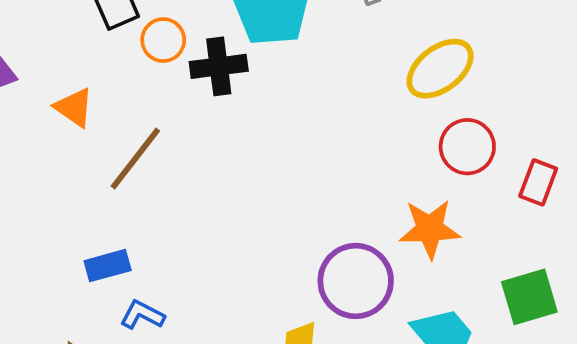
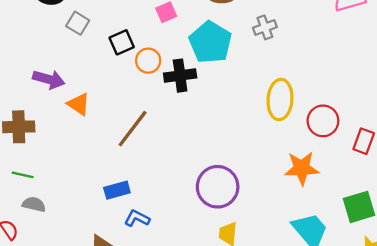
yellow ellipse: (440, 69) -> (280, 100), moved, turned -48
orange triangle: (74, 107) -> (79, 104), moved
purple circle: (356, 281) -> (218, 187), moved

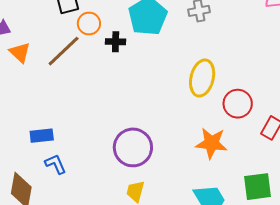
black cross: (180, 76) -> (116, 42), size x0.7
brown line: (133, 129) -> (64, 51), moved
blue L-shape: (137, 218) -> (56, 164), turned 30

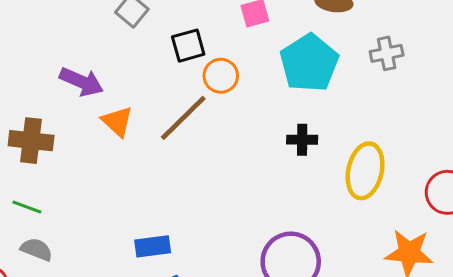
black cross: (116, 42) -> (302, 140), moved
yellow ellipse: (202, 78) -> (365, 171), moved

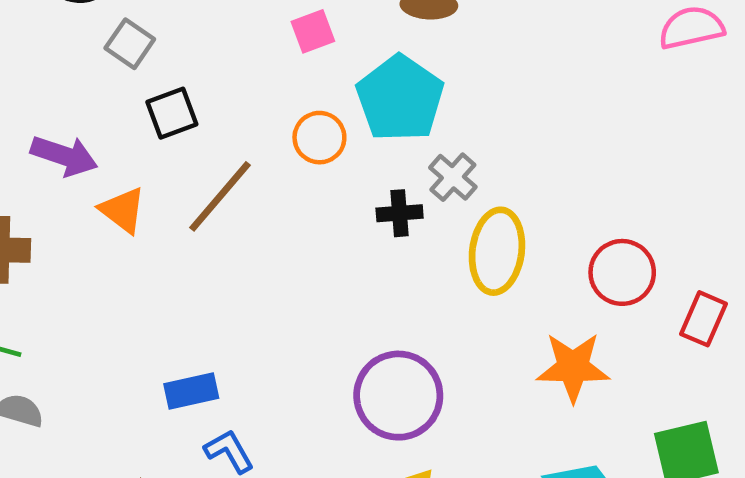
black square: (188, 46) -> (172, 113), moved
gray cross: (387, 53) -> (453, 177), moved, turned -32
orange circle: (221, 76) -> (319, 138), moved

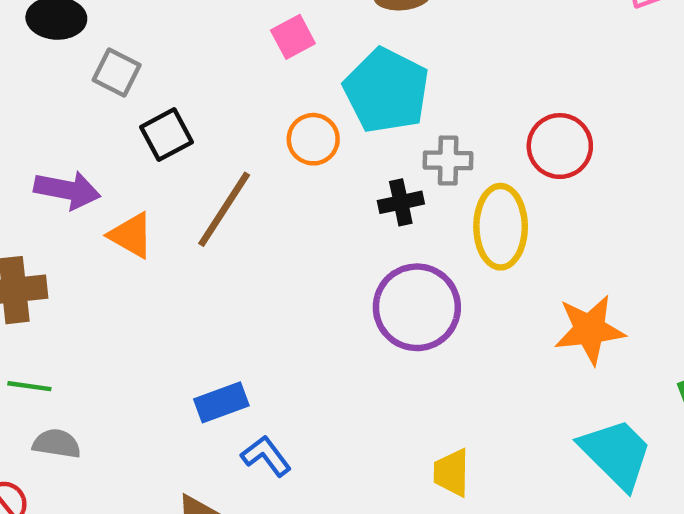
gray cross: (453, 177) -> (448, 160), turned -33
red circle: (622, 272) -> (560, 146), moved
purple circle: (398, 396) -> (417, 307), moved

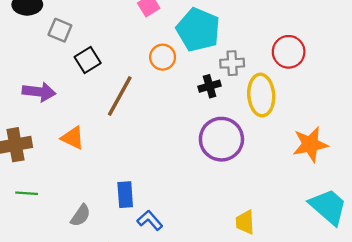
orange triangle: (131, 235) -> (73, 138), moved
blue rectangle: (221, 402) -> (125, 195), turned -70
gray semicircle: (57, 444) -> (80, 215), moved, turned 120

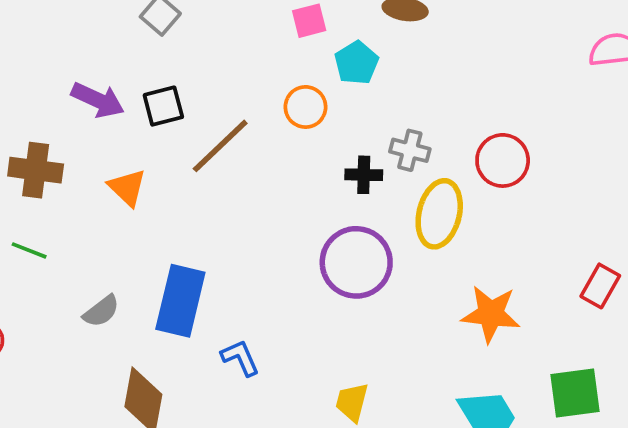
cyan pentagon: (198, 30) -> (356, 63), moved, size x0.6
black square: (88, 60) -> (163, 106), moved
blue rectangle: (125, 195) -> (180, 301), size x1.6
blue L-shape: (150, 220) -> (240, 358), moved

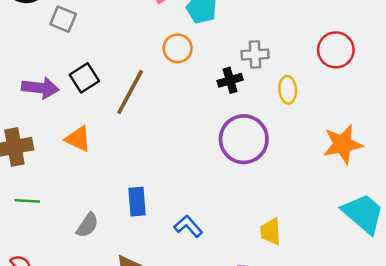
red circle: (503, 160) -> (336, 50), moved
yellow ellipse: (439, 214) -> (288, 90), size x0.6
blue rectangle: (180, 301) -> (137, 202), size x0.6

